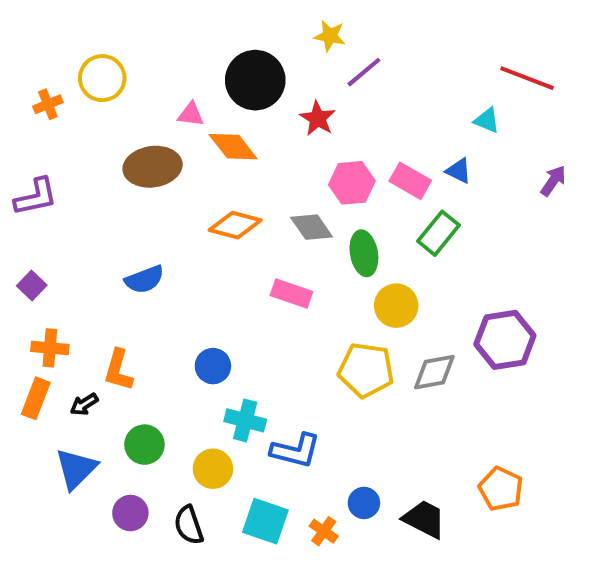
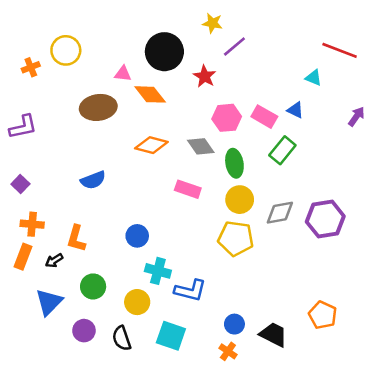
yellow circle: (396, 306) -> (240, 200), moved
gray diamond: (434, 372) -> (280, 213), moved
orange cross: (324, 531) -> (228, 351), moved

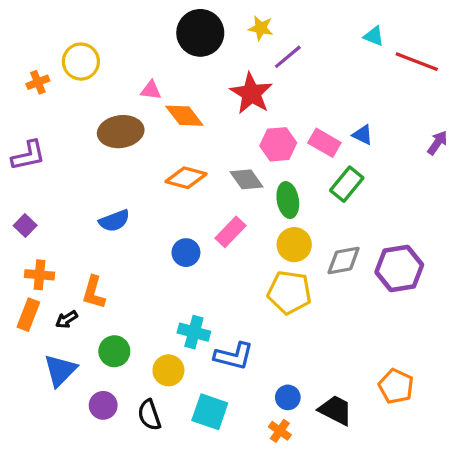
black circle: (164, 52) -> (200, 33), moved
red star: (205, 76) -> (251, 93), size x1.5
cyan triangle: (314, 78) -> (374, 36), moved
pink rectangle: (188, 189) -> (231, 232), turned -65
blue circle: (137, 236) -> (186, 253), moved

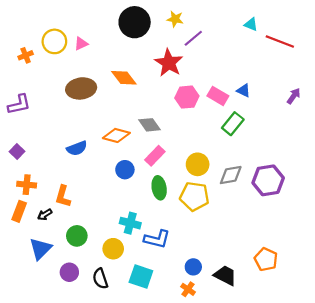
pink triangle: (151, 90) -> (81, 44), moved, turned -32
orange diamond: (186, 178) -> (116, 135), moved
gray diamond: (246, 179) -> (149, 125), moved
green ellipse: (288, 200) -> (159, 188), moved

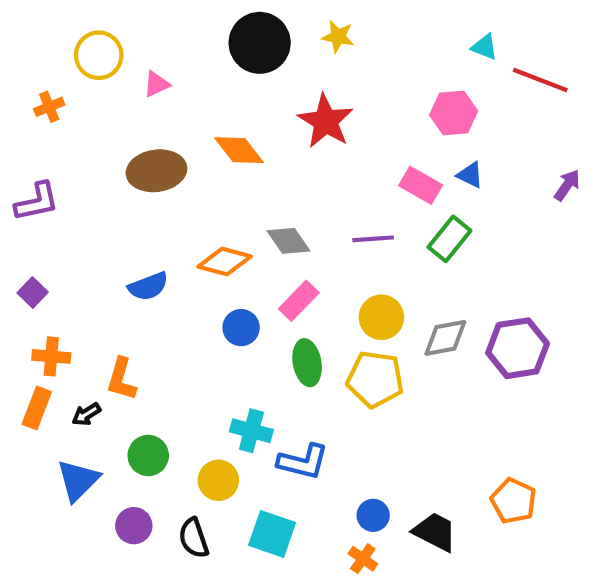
purple line: (193, 38) -> (373, 239), moved, turned 36
yellow circle: (54, 41) -> (99, 55), moved
pink hexagon: (187, 97) -> (454, 113), moved

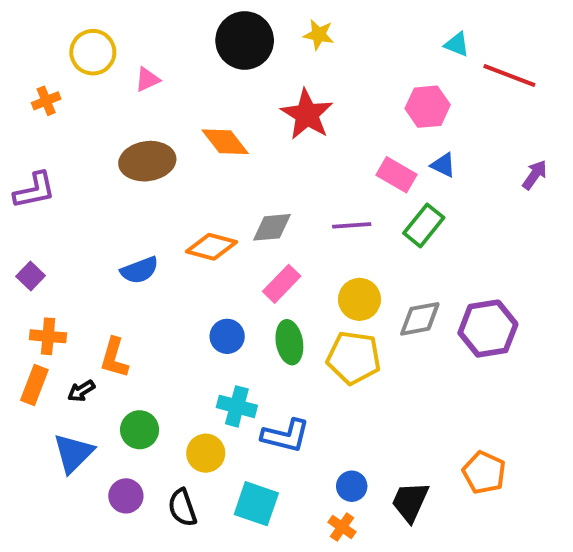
gray diamond: (289, 241) -> (272, 227), turned -60
blue circle: (241, 328) -> (227, 336), moved
black trapezoid: (435, 532) -> (410, 502), turned -93

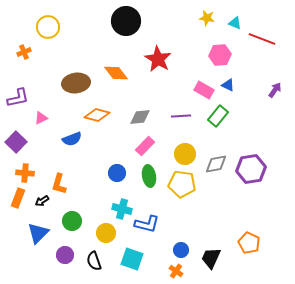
yellow star: (319, 35) -> (207, 18), moved
pink triangle: (147, 79) -> (41, 118), moved
orange diamond: (212, 247) -> (97, 115), moved
purple square: (31, 276) -> (16, 142), size x1.5

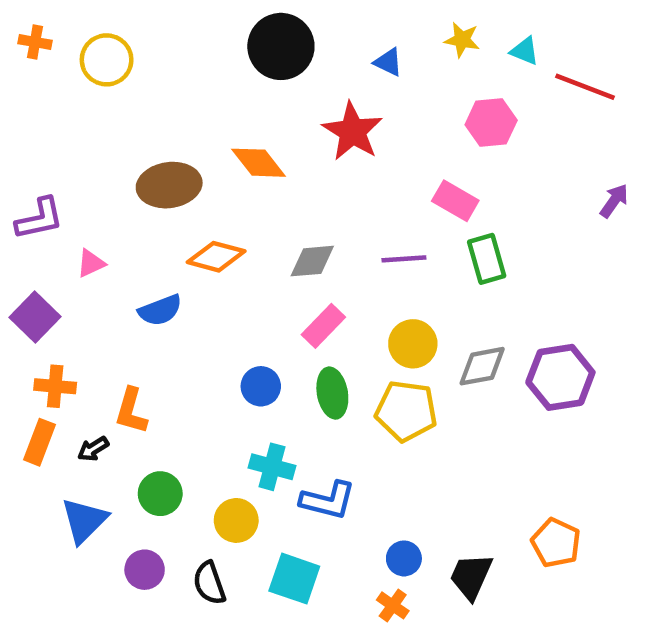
orange cross: (24, 52) -> (35, 42), moved, turned 32
blue triangle: (228, 85) -> (388, 62), moved
green rectangle: (218, 116) -> (487, 259), turned -55

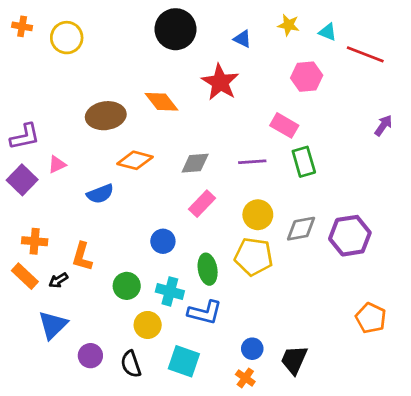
purple square: (35, 317) -> (22, 180), moved
green ellipse: (332, 393) -> (208, 269), moved
orange rectangle: (39, 442) -> (25, 276), turned -68
green circle: (160, 494) -> (127, 286), moved
orange pentagon: (556, 543) -> (371, 318), moved

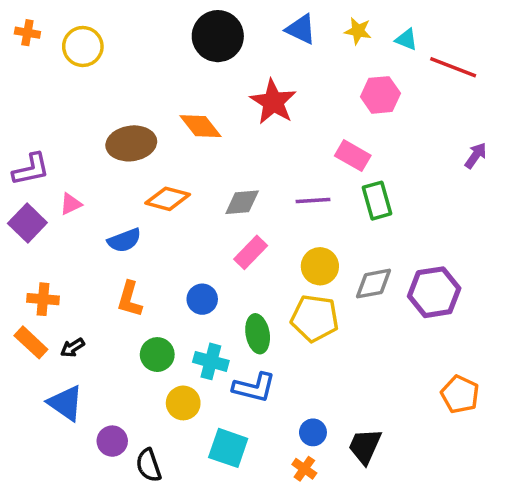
blue triangle: (242, 39) -> (301, 29), moved, size x1.4
orange L-shape: (82, 257) -> (130, 299), moved
blue triangle: (53, 325) -> (66, 403), turned -40
black semicircle: (131, 364) -> (149, 465), moved

